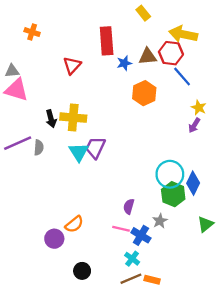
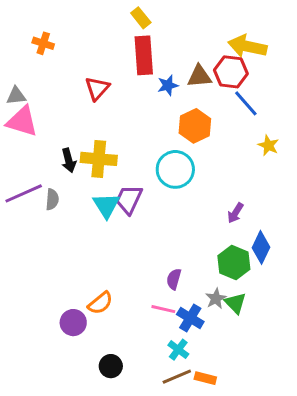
yellow rectangle: (143, 13) -> (141, 18), moved
purple arrow: (194, 125) -> (235, 213), moved
cyan circle: (170, 174) -> (175, 169), moved
green triangle: (205, 224) -> (235, 303), moved, turned -35

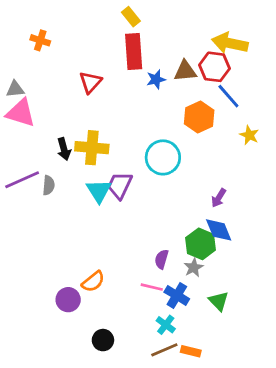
orange hexagon: (195, 126) -> (199, 117), moved
blue diamond: (261, 247) -> (219, 230), moved, turned -48
green hexagon: (234, 262) -> (201, 244), moved
gray star: (216, 299) -> (194, 268), moved
green triangle: (235, 303) -> (219, 301), moved

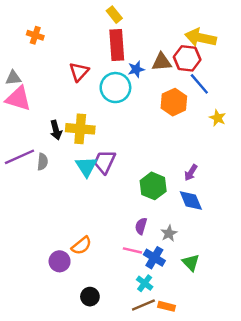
cyan circle: (163, 157) -> (115, 88), moved
green hexagon: (201, 244) -> (153, 186), moved

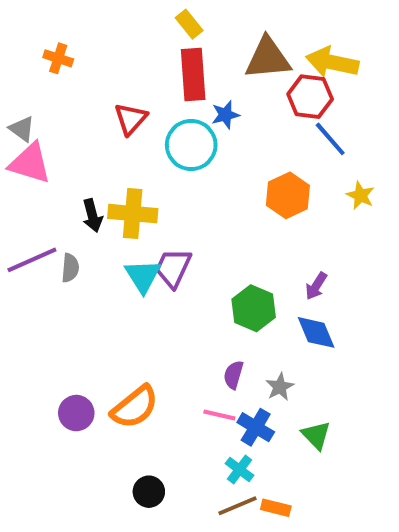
brown triangle: (162, 62) -> (268, 58), moved, size x1.4
gray triangle: (13, 78) -> (22, 129), turned 42
orange hexagon: (174, 102) -> (288, 195), moved
orange semicircle: (81, 246) -> (135, 407), size x1.4
purple circle: (60, 261) -> (76, 413), moved

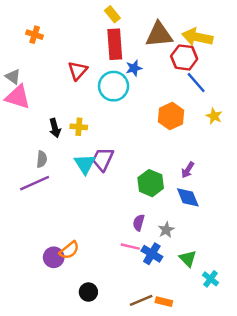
yellow cross: (133, 214) -> (79, 127), size x0.6
purple line: (32, 260) -> (35, 183), moved
orange semicircle: (135, 407) -> (69, 250), moved, size x0.7
purple circle: (76, 413) -> (54, 257), moved
cyan cross: (240, 469) -> (211, 279), moved

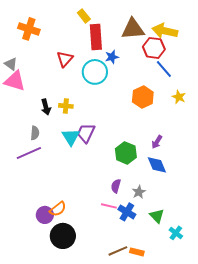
yellow rectangle: (112, 14) -> (84, 16), moved
orange cross: (35, 35) -> (29, 29), size x1.5
black circle: (88, 292) -> (63, 236), moved, size x1.6

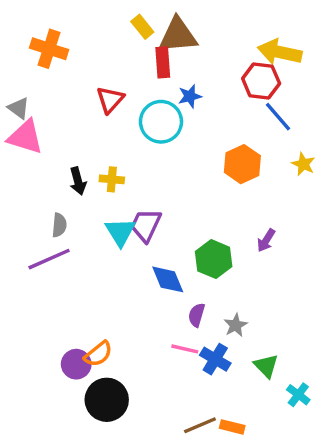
brown triangle: (133, 29) -> (178, 35), moved
red rectangle: (96, 37) -> (163, 62), size x0.7
blue diamond: (157, 165) -> (168, 279), moved

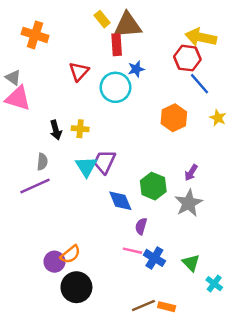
gray star: (236, 325) -> (189, 203), moved, size x1.6

